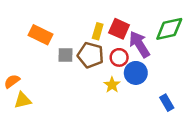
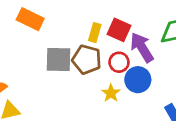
orange rectangle: (41, 35) -> (30, 19), moved
gray square: (66, 55) -> (58, 60), size x1.5

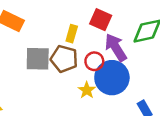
red square: (119, 30) -> (101, 20), moved
blue circle: (138, 80) -> (112, 78), size x1.4

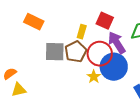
brown pentagon: (64, 59) -> (76, 52), turned 30
red circle: (94, 61) -> (100, 54), size x1.6

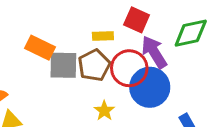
orange rectangle: (34, 22) -> (40, 48), moved
yellow rectangle: (82, 32) -> (103, 36), turned 72
yellow star: (94, 77) -> (104, 111), moved

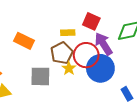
gray square: (63, 65) -> (40, 76), moved
yellow star: (104, 111) -> (69, 68), moved

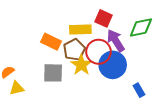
yellow rectangle: (68, 33) -> (80, 30), size x1.5
orange rectangle: (24, 41) -> (51, 42), moved
yellow star: (69, 68) -> (81, 65), size x1.5

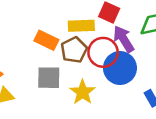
yellow star: (81, 65) -> (83, 92), moved

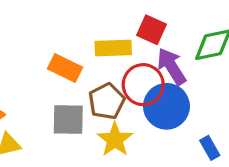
brown pentagon: (74, 50) -> (107, 101), moved

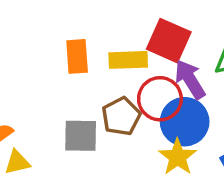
red square: (152, 30) -> (169, 41), size x1.4
orange rectangle: (65, 68) -> (77, 56), moved, turned 60
yellow star: (115, 140) -> (178, 157), moved

